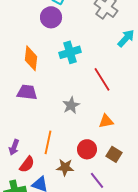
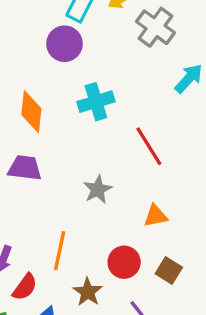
brown star: (65, 167) -> (88, 292), turned 30

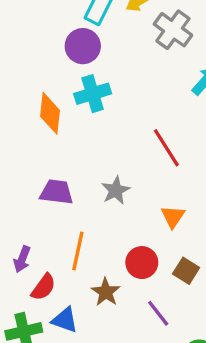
cyan cross: (96, 102) -> (93, 94), moved
purple trapezoid: (25, 168) -> (57, 192), moved
orange triangle: (156, 216) -> (173, 217), turned -45

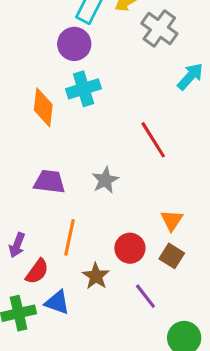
orange triangle: (173, 217) -> (172, 220), moved

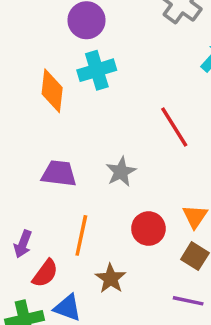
red circle: (130, 248) -> (148, 229), moved
purple line: (145, 296) -> (188, 301), moved, turned -40

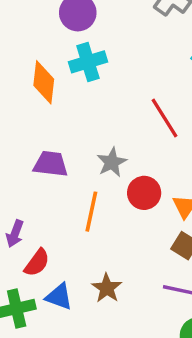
red circle: (148, 229) -> (144, 193), moved
orange line: (81, 235) -> (91, 212), moved
brown star: (111, 278) -> (107, 288), moved

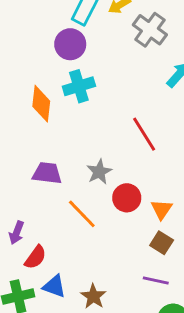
orange line: (91, 212) -> (82, 214), turned -56
brown star: (107, 288) -> (93, 296), moved

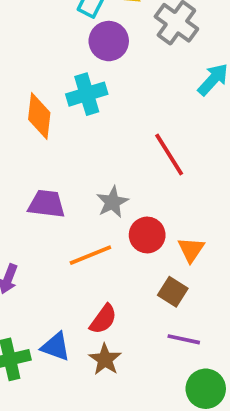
purple circle: (70, 44) -> (109, 41), moved
orange line: (82, 214) -> (90, 255), turned -68
brown square: (162, 243) -> (173, 292), moved
red semicircle: (35, 257) -> (103, 319), moved

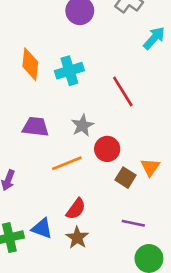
cyan cross: (87, 94) -> (69, 71), moved
orange triangle: (191, 250) -> (150, 167), moved
brown square: (173, 292) -> (125, 178), moved

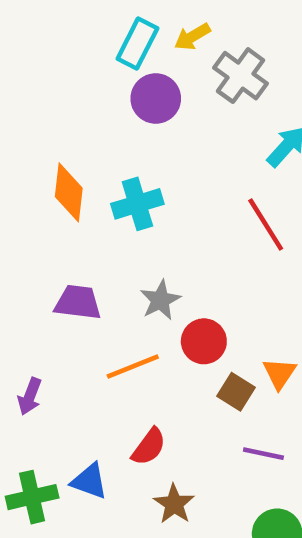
red line: (123, 92) -> (266, 224), moved
purple line: (133, 223) -> (263, 454), moved
brown star: (77, 238) -> (174, 504), moved

